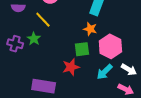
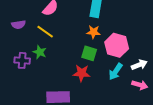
green square: (82, 49) -> (89, 53), turned 35
red star: (71, 67) -> (81, 73), turned 30
white arrow: (129, 70) -> (139, 65), turned -42

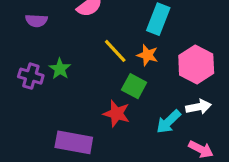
yellow line: (45, 32) -> (115, 51), moved
pink hexagon: (117, 45) -> (196, 64), moved
white arrow: (139, 65) -> (199, 107), moved

